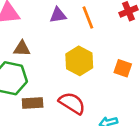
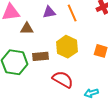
brown triangle: (22, 49) -> (27, 29), moved
brown rectangle: (33, 103) -> (40, 56), moved

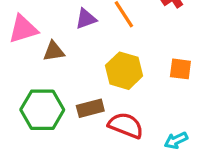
brown rectangle: (40, 56) -> (90, 108), moved

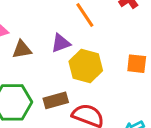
purple triangle: (86, 19) -> (61, 43), moved

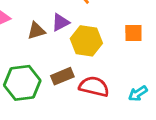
brown triangle: (22, 49) -> (36, 31), moved

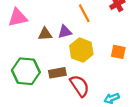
red semicircle: (94, 87) -> (80, 86), turned 30

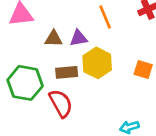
brown rectangle: (57, 73) -> (67, 72), moved
red semicircle: (80, 86) -> (61, 103), moved

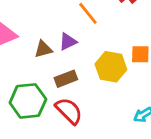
yellow hexagon: (97, 63) -> (111, 67), moved

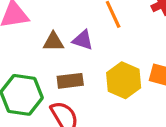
purple triangle: (68, 42) -> (83, 40), turned 30

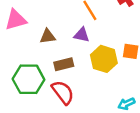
purple triangle: (83, 40) -> (82, 35), moved

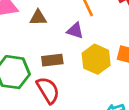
brown triangle: (48, 36) -> (38, 18), moved

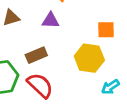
yellow hexagon: (96, 59) -> (89, 58), moved

